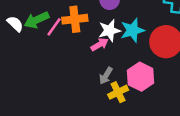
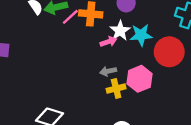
white star: (109, 30) -> (120, 31), turned -30
gray arrow: (106, 76) -> (108, 71), turned 35

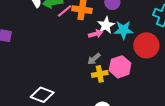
gray arrow: (108, 71) -> (94, 59), turned -32

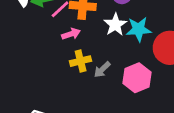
pink arrow: (96, 34) -> (71, 34), moved
yellow cross: (100, 74) -> (81, 61), moved

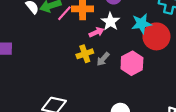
cyan star: (139, 29) -> (141, 24), moved
pink arrow: (71, 34) -> (97, 32), moved

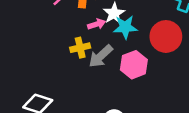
cyan star: (141, 24) -> (125, 27), moved
gray arrow: (103, 59) -> (101, 56), size x1.5

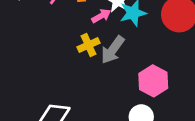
pink hexagon: (134, 65) -> (153, 81), moved

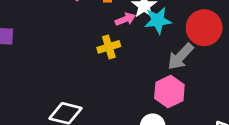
gray arrow: (113, 50) -> (180, 57), moved

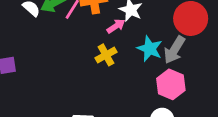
cyan star: (158, 20) -> (150, 49), moved, turned -30

